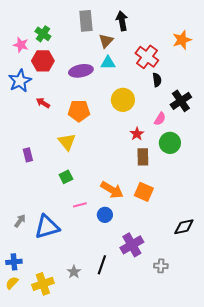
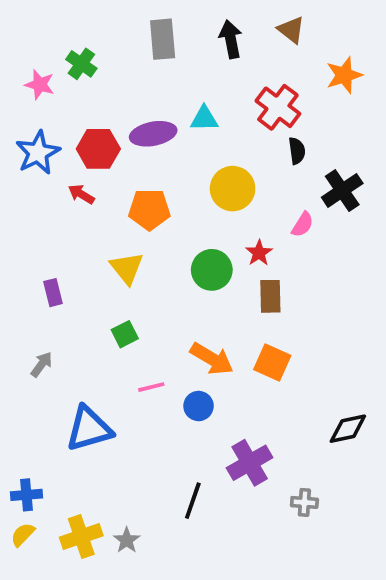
brown triangle: (106, 41) -> (291, 30), moved, turned -35
red hexagon: (43, 61) -> (98, 149), moved
green circle: (170, 143) -> (212, 270), moved
gray arrow: (20, 221) -> (42, 364), moved
gray star: (74, 272) -> (127, 540), moved

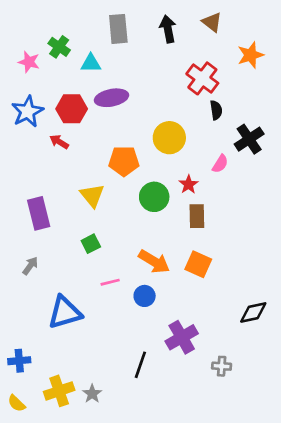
cyan triangle: (204, 119) -> (91, 63), moved
orange pentagon: (149, 209) -> (124, 161), moved
purple rectangle: (53, 293) -> (39, 213), size x1.6
yellow semicircle: (23, 535) -> (16, 403), moved, turned -90

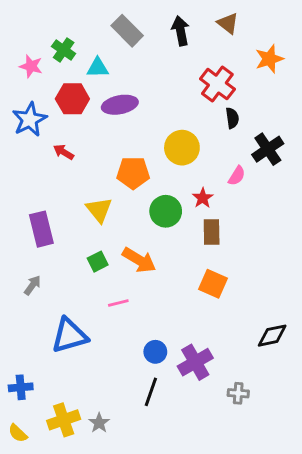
gray rectangle: (118, 29) -> (127, 31), turned -40
red hexagon: (72, 109) -> (72, 99), moved
orange arrow: (154, 262) -> (139, 260), moved
blue circle: (145, 296) -> (155, 352), moved

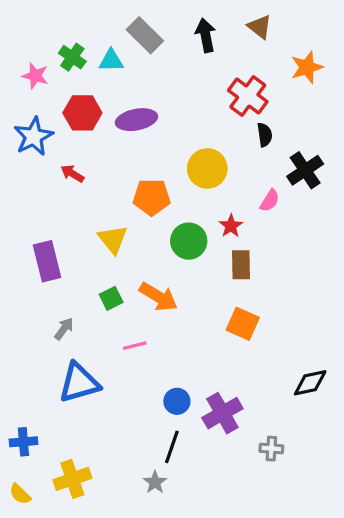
cyan triangle: (98, 68) -> (111, 61), moved
gray arrow: (33, 285) -> (64, 329), moved
gray star: (99, 423) -> (155, 482), moved

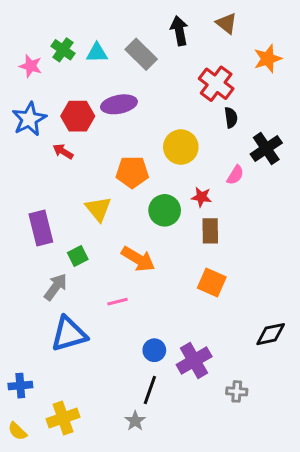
gray rectangle: (145, 35) -> (141, 54), moved
red hexagon: (82, 113) -> (78, 116), moved
red star: (231, 226) -> (201, 197), turned -30
green square: (111, 298) -> (78, 256), moved
gray arrow: (64, 329) -> (56, 287), size x1.4

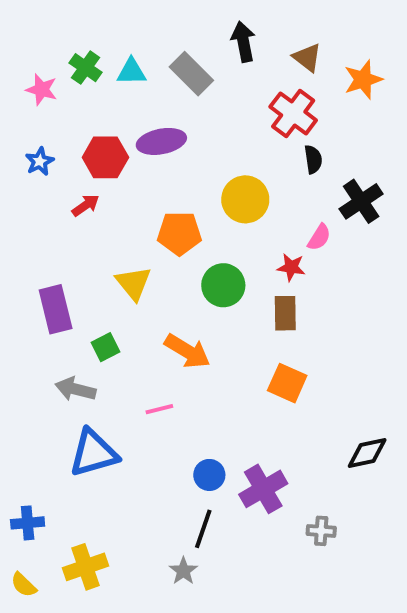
brown triangle: (226, 23) -> (307, 58), moved
blue star: (29, 119) -> (40, 161), size x0.6
red arrow: (63, 151) -> (86, 205), turned 114
red star: (201, 197) -> (291, 267), moved
gray arrow: (56, 287) -> (76, 389), turned -112

